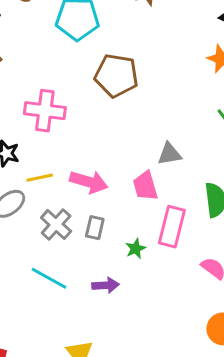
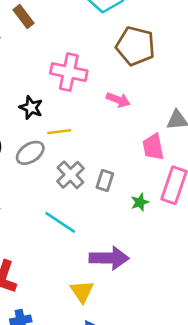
pink arrow: (89, 182) -> (118, 100), moved, size x0.7
purple arrow: (106, 285) -> (109, 258), moved, size x1.6

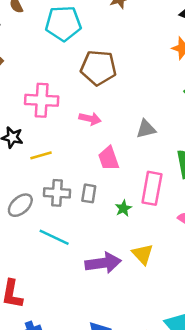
pink trapezoid: (153, 147) -> (109, 158), moved
gray ellipse: (30, 153) -> (20, 205), moved
gray cross: (70, 175) -> (57, 193), turned -35
yellow triangle: (82, 291) -> (143, 254), moved

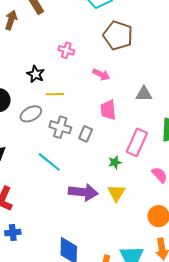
pink cross: (42, 100) -> (66, 50), size x0.6
gray ellipse: (20, 205) -> (31, 114), moved
green star: (123, 208) -> (115, 162), moved

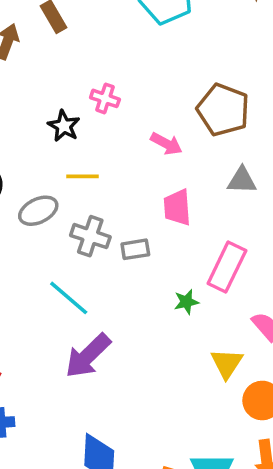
brown pentagon: (118, 35) -> (223, 110), moved
black star: (36, 74) -> (64, 126), moved
gray rectangle: (86, 134) -> (135, 249), turned 56
purple arrow: (83, 192) -> (88, 356), moved, turned 128
yellow triangle: (116, 193) -> (227, 363), moved

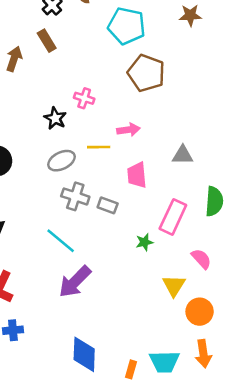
brown pentagon: (223, 110) -> (146, 73), moved
pink arrow: (166, 144) -> (128, 130), turned -35
yellow line: (82, 176) -> (99, 147), moved
gray ellipse: (38, 211) -> (61, 161), moved
gray rectangle: (135, 249) -> (108, 205), turned 30

